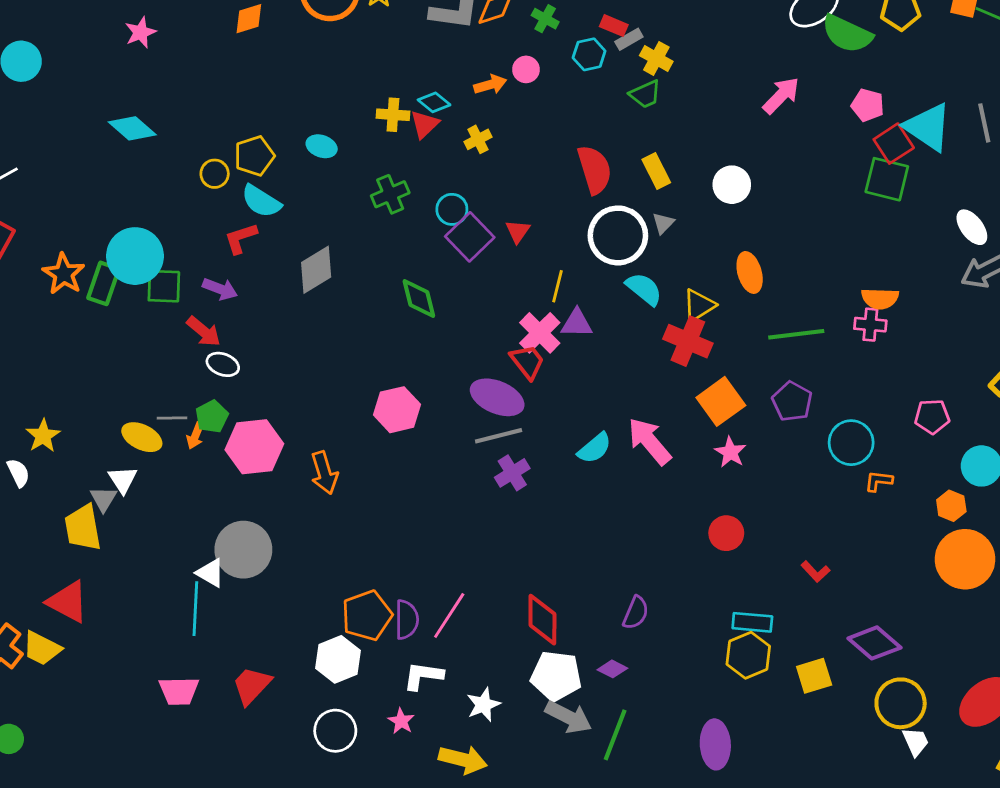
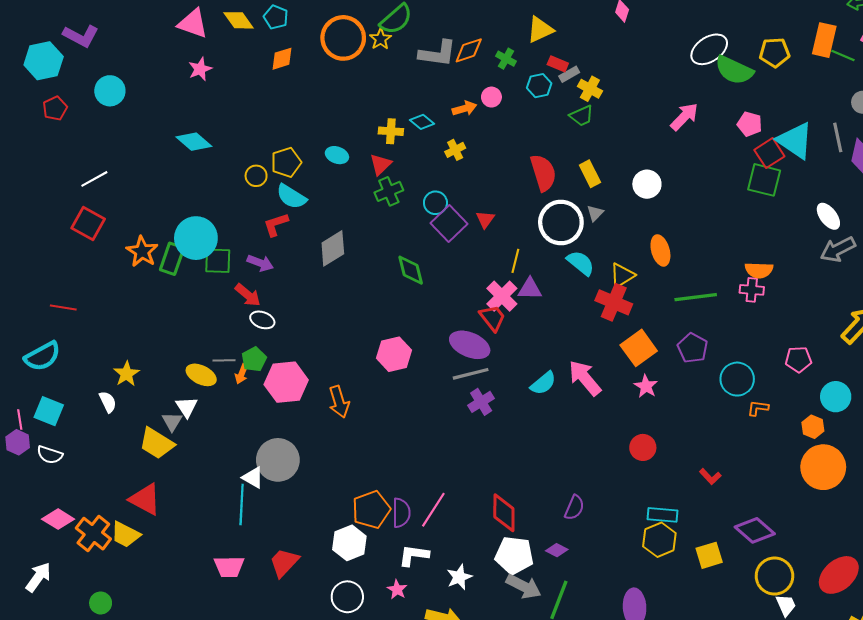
red triangle: (424, 124) -> (381, 164), moved
yellow trapezoid: (83, 528) -> (157, 443), turned -48

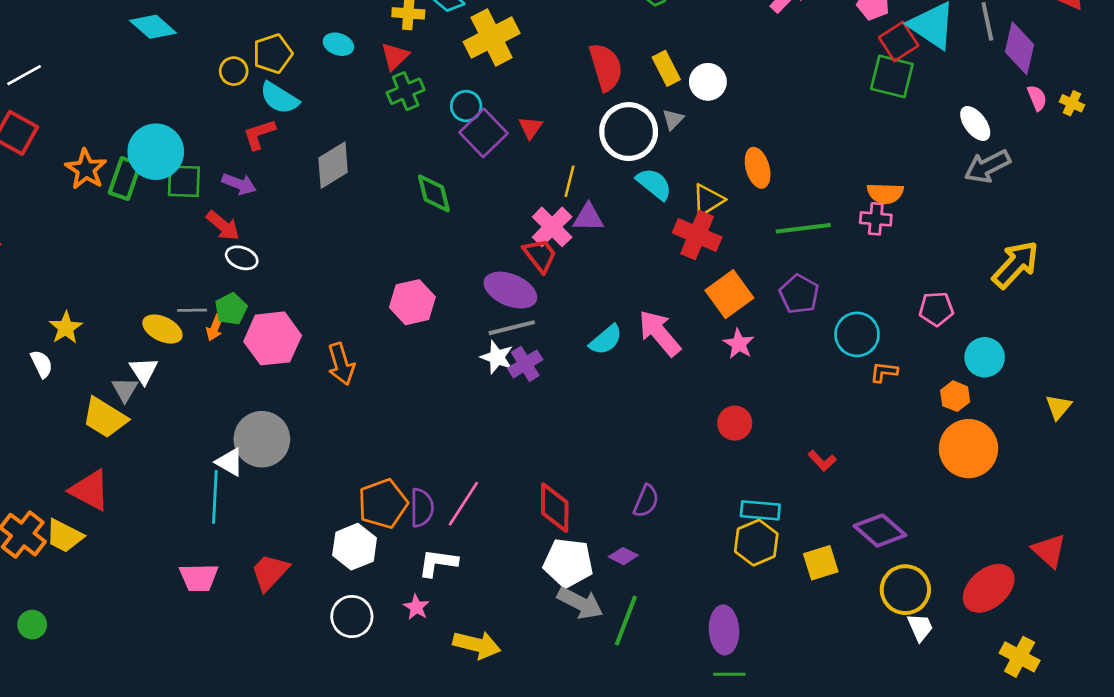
yellow cross: (455, 150) -> (492, 38), size x2.0
white circle: (647, 184) -> (708, 82), moved
white star: (459, 577) -> (497, 357), moved, turned -30

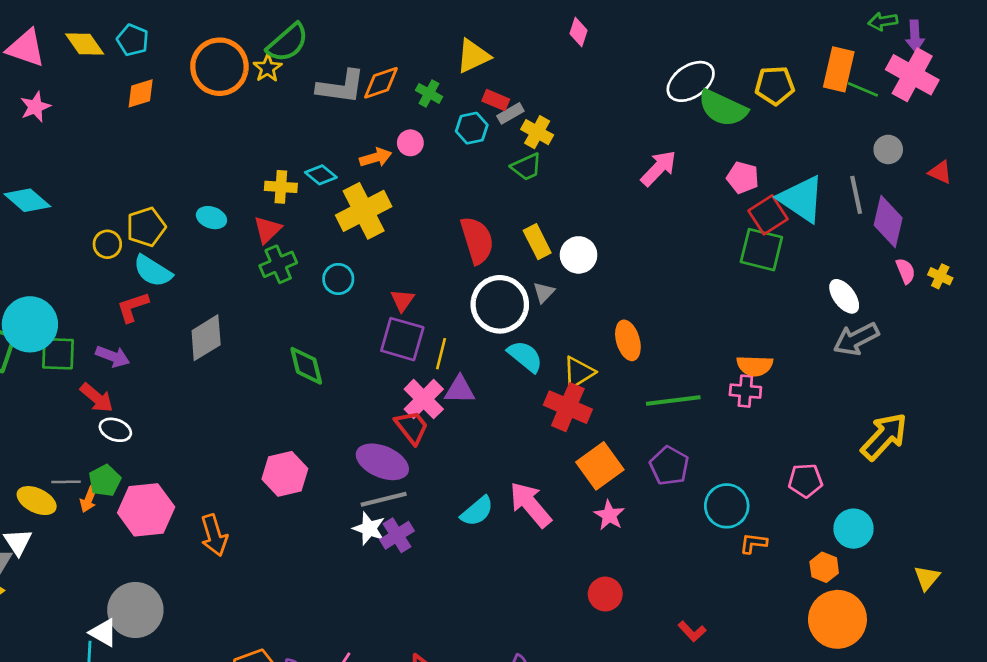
purple square: (484, 133) -> (402, 339), moved, turned -30

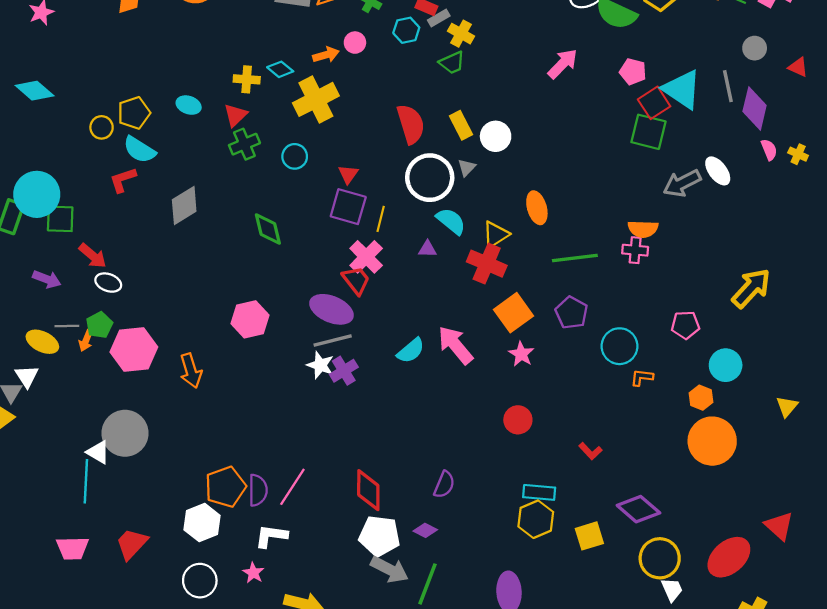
gray arrow: (856, 339) -> (682, 183), moved
purple arrow: (113, 356) -> (47, 279), moved
purple triangle: (460, 390) -> (427, 249), moved, size x0.7

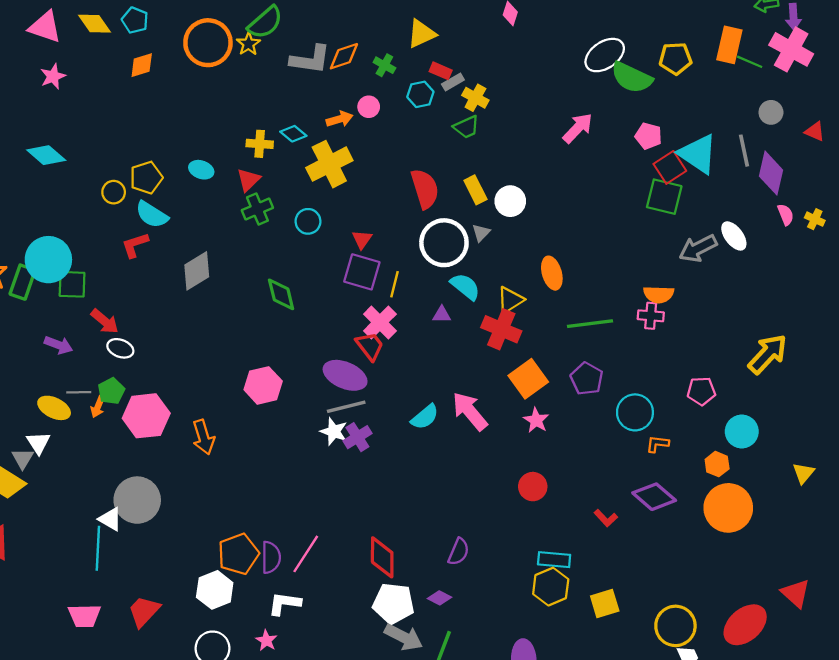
purple diamond: (638, 509) -> (654, 497), moved

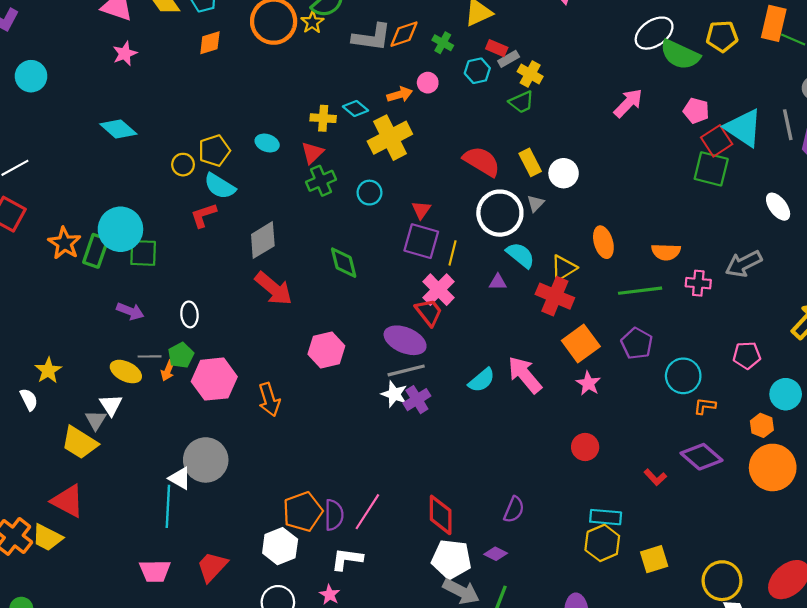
red semicircle: (425, 189) -> (482, 161), turned -42
gray arrow: (698, 248) -> (744, 264), moved
orange semicircle: (659, 294) -> (666, 252), moved
red arrow: (105, 321) -> (274, 289), moved, size x1.4
white ellipse: (120, 348) -> (189, 314), turned 65

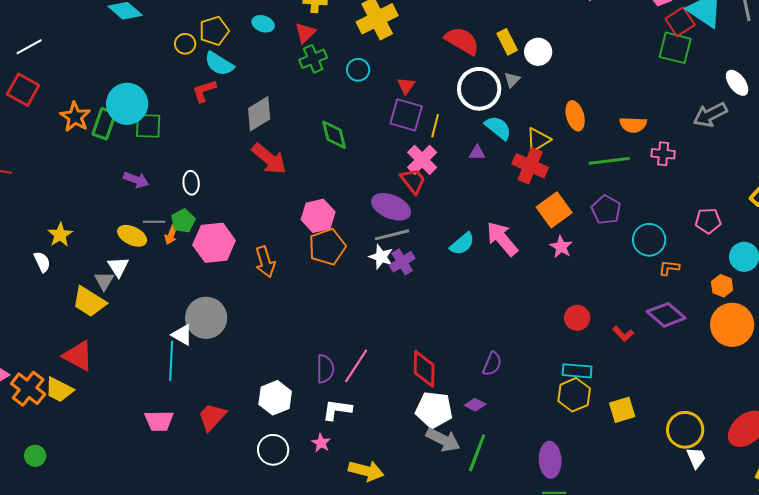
gray arrow: (744, 264) -> (710, 115), moved
red circle: (585, 447) -> (577, 318), moved
orange pentagon: (303, 512) -> (327, 247), moved

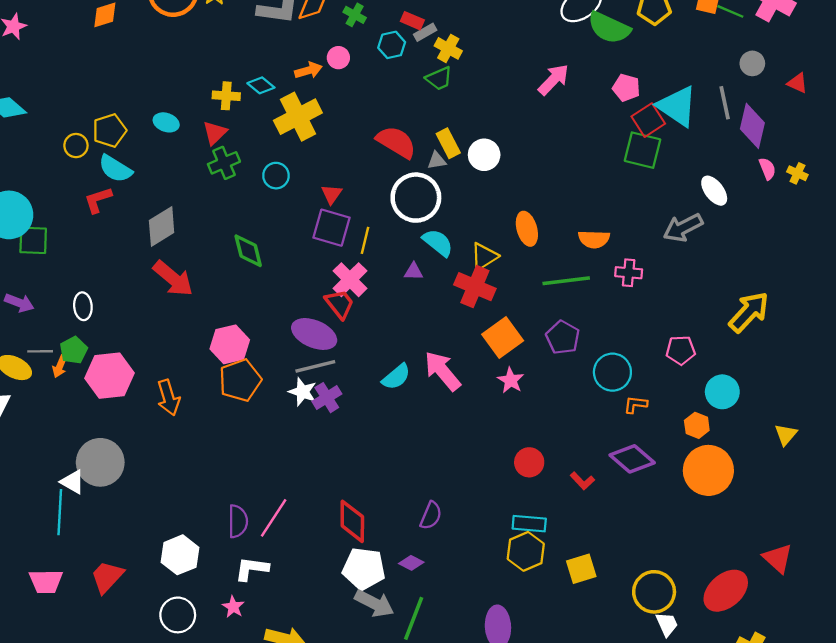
gray triangle: (512, 80) -> (437, 161), moved, turned 36

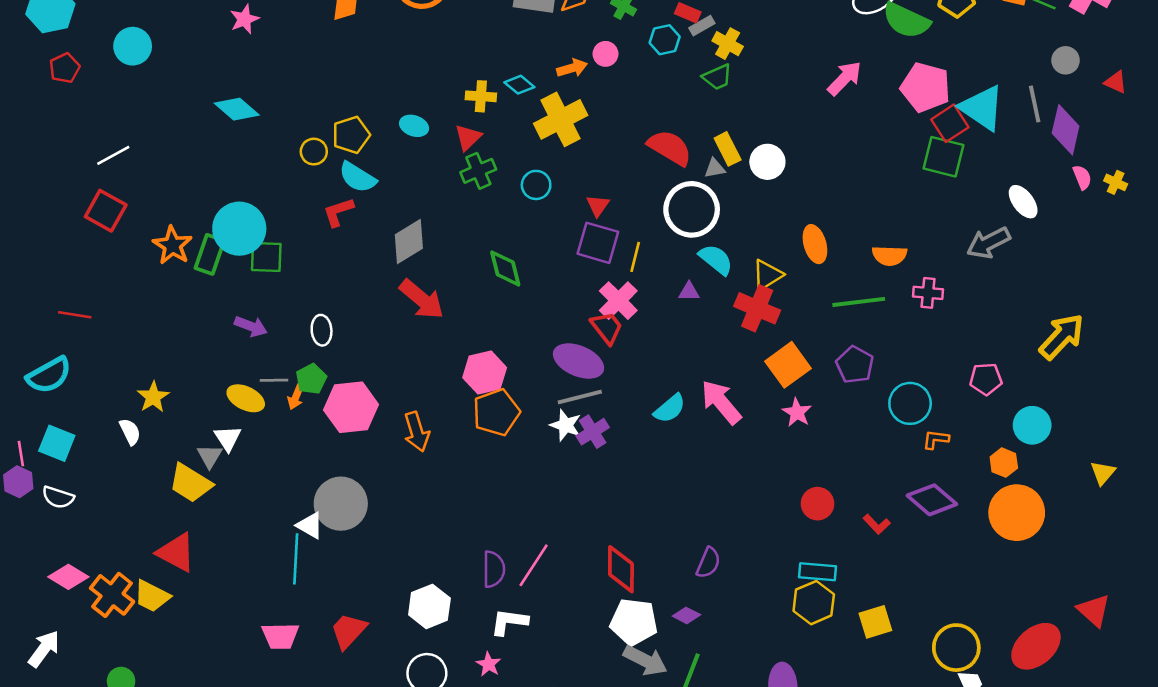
pink pentagon: (626, 88) -> (925, 87), size x1.6

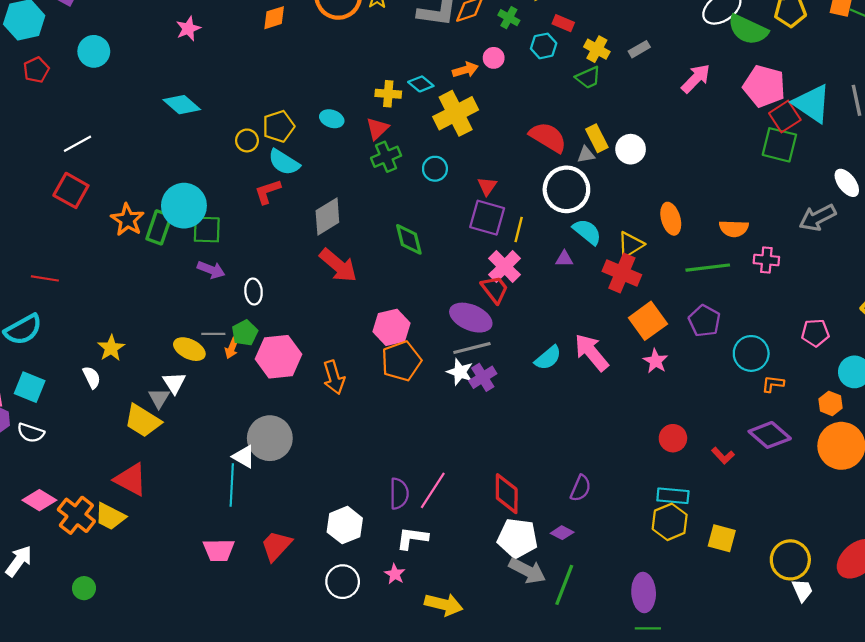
gray rectangle: (702, 26) -> (639, 49), moved
purple arrow: (251, 326) -> (211, 270), moved
yellow square: (875, 622) -> (722, 538), turned 32

